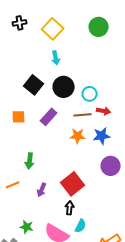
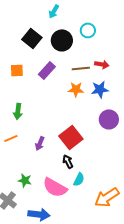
cyan arrow: (56, 58) -> (54, 11), turned 40
cyan circle: (90, 94) -> (88, 30), moved
green arrow: (30, 161) -> (18, 111), moved
black arrow: (70, 208) -> (68, 161), turned -32

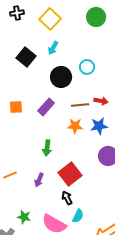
black square: (32, 38) -> (26, 57), moved
green arrow: (18, 111) -> (47, 148), moved

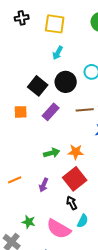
yellow square: (50, 19) -> (55, 24), turned -35
black square: (26, 57) -> (38, 86), moved
orange star: (75, 126) -> (76, 152), moved
green arrow: (47, 148) -> (52, 153), turned -112

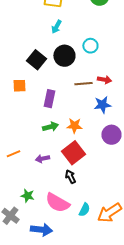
purple rectangle: (51, 112) -> (49, 99), moved, turned -30
purple arrow: (44, 185) -> (42, 159), turned 56
cyan semicircle: (83, 221) -> (84, 210), moved

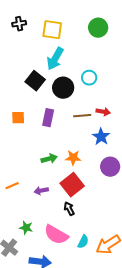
cyan arrow: (56, 27) -> (55, 59), size x1.6
black square: (36, 60) -> (35, 81), moved
purple rectangle: (49, 99) -> (48, 118), moved
blue star: (102, 105) -> (101, 137), turned -30

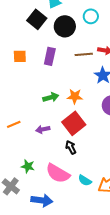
cyan semicircle: (83, 242) -> (85, 180), turned 96

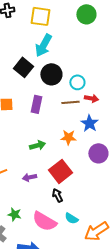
cyan circle: (91, 16) -> (77, 82), moved
orange star: (75, 96) -> (68, 137), moved
cyan semicircle: (85, 180) -> (71, 218), moved

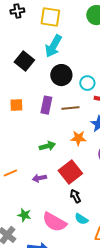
black square: (23, 67) -> (24, 61), moved
brown line: (70, 102) -> (70, 108), moved
black arrow: (57, 195) -> (75, 196), moved

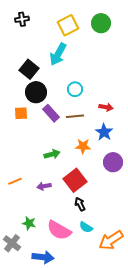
yellow square: (50, 17) -> (68, 25), moved, turned -35
black circle: (61, 75) -> (36, 92), moved
cyan circle: (87, 83) -> (75, 89), moved
purple rectangle: (46, 105) -> (51, 113), turned -54

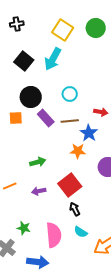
yellow square: (68, 25) -> (63, 30), turned -30
black square: (29, 69) -> (24, 61), moved
blue star: (104, 132) -> (89, 133), moved
green arrow: (52, 154) -> (38, 162), moved
pink semicircle: (59, 230) -> (54, 235), turned -125

